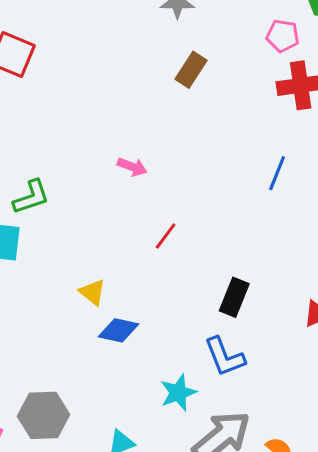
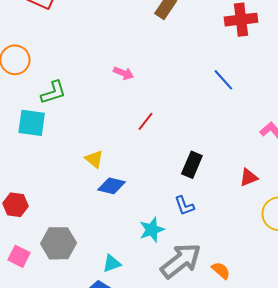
blue line: (277, 173) -> (223, 80), turned -65
blue L-shape: (225, 357) -> (184, 206), size x0.7

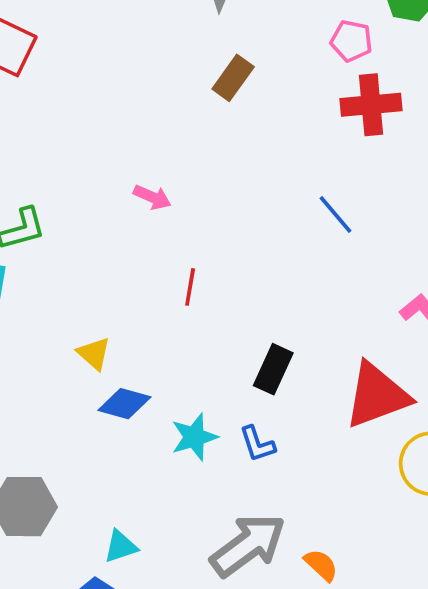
red line: (145, 121) -> (190, 287), turned -30
red triangle: (249, 177) -> (377, 395), size x2.0
cyan star: (152, 230) -> (194, 437), moved

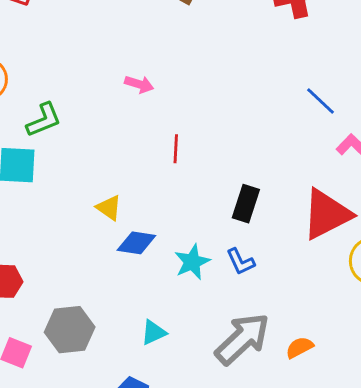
blue line: (336, 215) -> (320, 101), moved
cyan triangle: (121, 546) -> (154, 332), moved
orange semicircle: (321, 565) -> (299, 347), turned -64

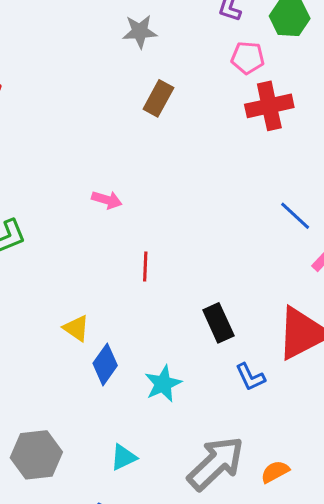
black rectangle: (246, 204) -> (218, 323), turned -42
blue diamond: (136, 243) -> (105, 364), turned -63
blue L-shape: (240, 262) -> (250, 377), moved

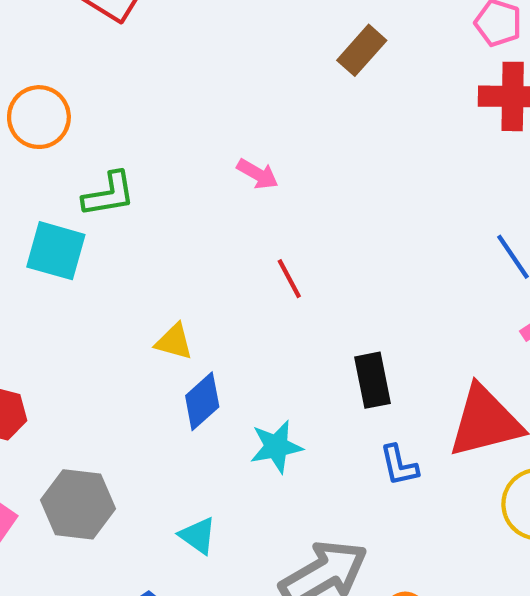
red line: (145, 266) -> (289, 279), turned -44
yellow triangle: (76, 328) -> (174, 342), turned -32
cyan triangle: (124, 457) -> (198, 536), turned 48

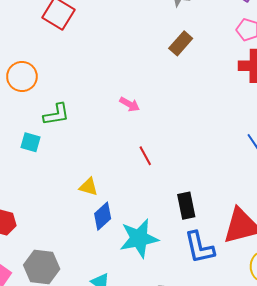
cyan square: (56, 251) -> (30, 142), size x0.7
cyan star: (276, 447) -> (139, 238), size x1.5
blue L-shape: (399, 465) -> (199, 247), size x1.6

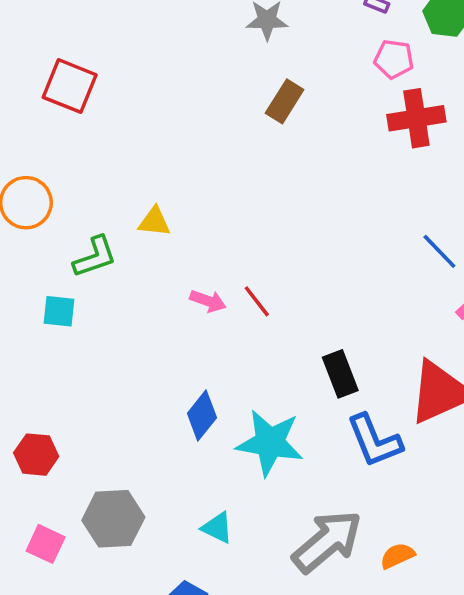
pink arrow: (130, 104) -> (208, 301), moved
yellow triangle: (89, 187) -> (154, 222), moved
cyan star: (139, 238) -> (270, 443), turned 30

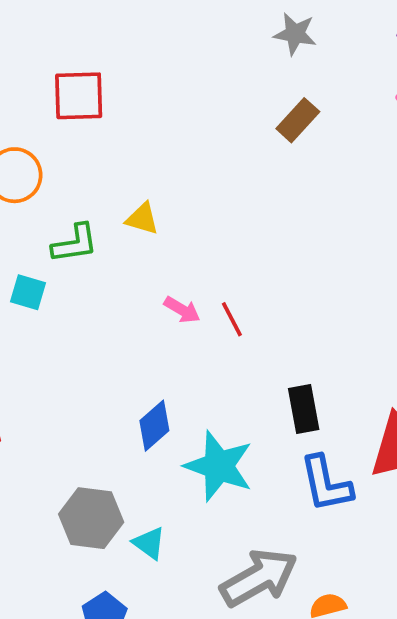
red square: (70, 86) -> (79, 96), moved, turned -34
gray hexagon: (113, 519) -> (91, 518), moved

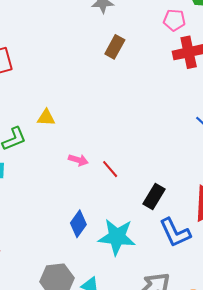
red line: (232, 319) -> (110, 169), moved
black rectangle: (304, 409) -> (154, 196), turned 55

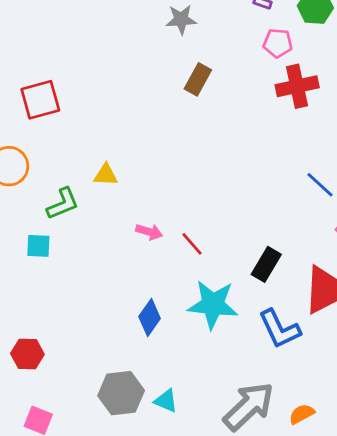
black rectangle: (154, 196) -> (266, 264), moved
cyan star: (117, 237) -> (213, 304), moved

